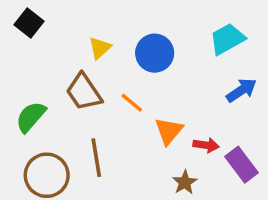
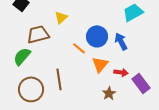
blue circle: (155, 53) -> (97, 36), moved
blue arrow: (241, 90) -> (121, 41), moved, turned -84
brown trapezoid: (84, 92) -> (38, 34), moved, turned 110

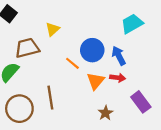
red arrow: (121, 72) -> (118, 78), moved

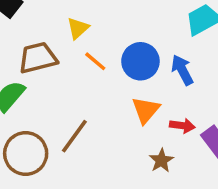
orange line: (72, 63) -> (95, 61), moved
red arrow: (118, 78) -> (182, 126), moved
brown line: (50, 98) -> (74, 136), turned 45

